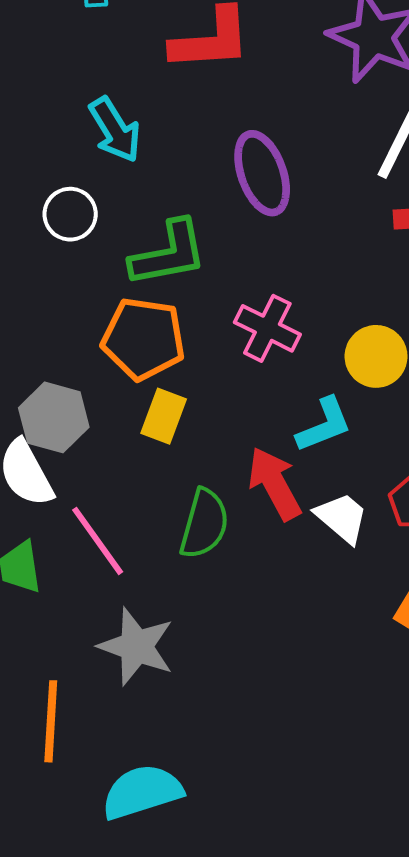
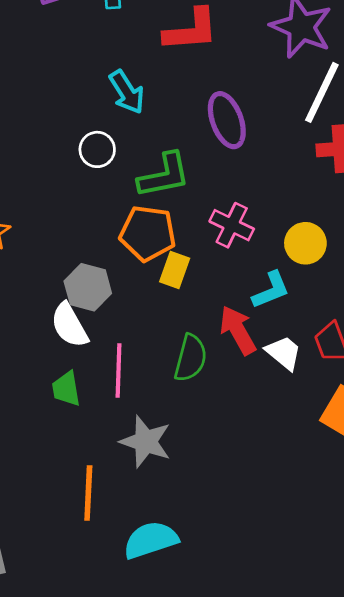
yellow rectangle: (164, 416) -> (175, 270), moved
pink line: (98, 541) -> (118, 370), turned 38

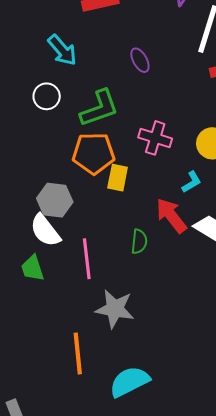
purple ellipse: (227, 120) -> (140, 60), size x0.6
cyan L-shape: (271, 290) -> (192, 182), size x0.7
green semicircle: (191, 358) -> (139, 242), size x0.7
green trapezoid: (66, 389) -> (33, 268), moved

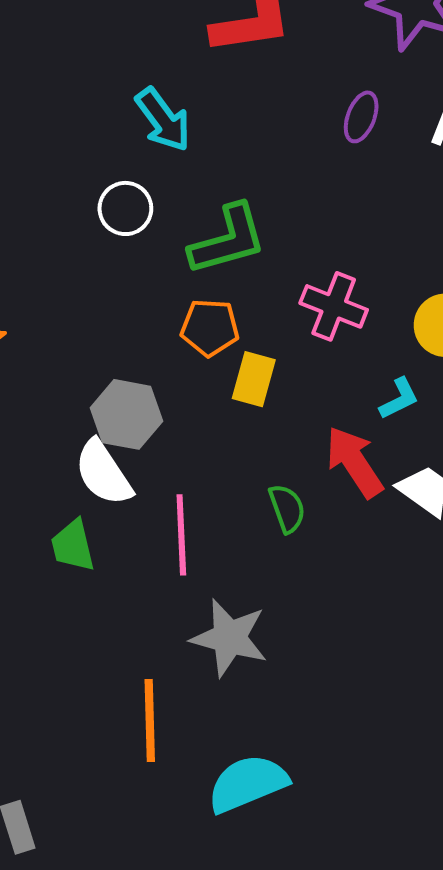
purple ellipse: (140, 60) -> (361, 117), moved, turned 45
orange pentagon: (94, 153) -> (210, 328), size x0.7
green semicircle: (139, 242) -> (287, 508), turned -30

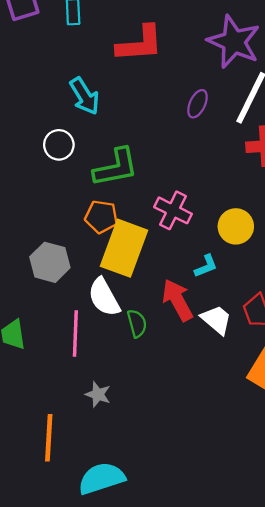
yellow rectangle: (254, 379) -> (124, 248), size x1.8
white semicircle: (103, 473) -> (104, 297), moved
gray star: (229, 638) -> (98, 394), size x0.6

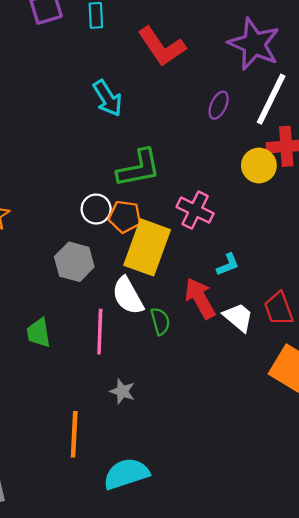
red L-shape: (140, 44) -> (162, 47), turned 60
white circle: (59, 145) -> (96, 209), moved
yellow circle: (236, 226) -> (259, 165), moved

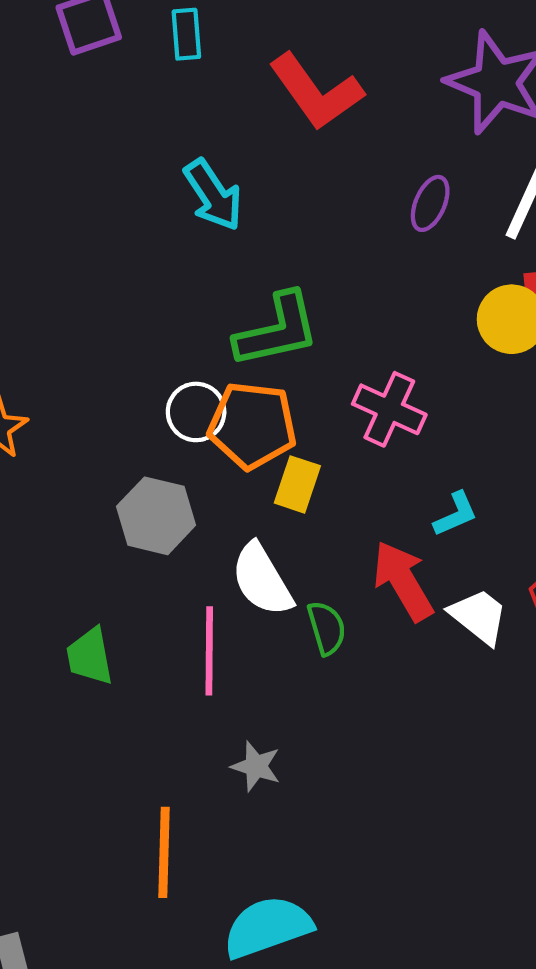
orange pentagon: (125, 217) -> (252, 425), size x1.4
yellow rectangle: (147, 247) -> (297, 484), size x0.5

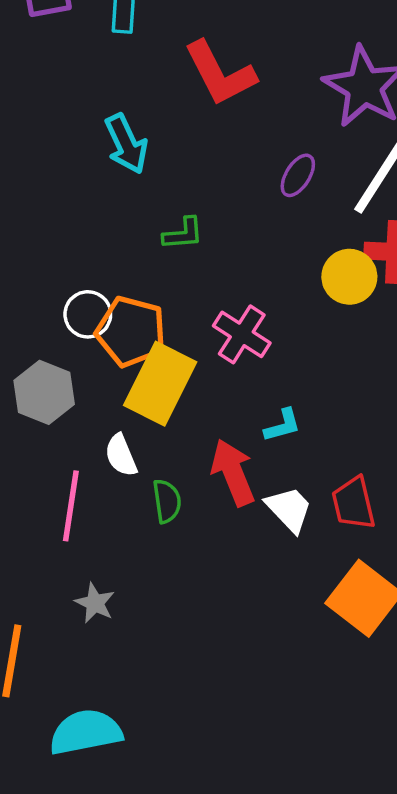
green L-shape: (277, 330) -> (183, 234), moved, size x0.6
yellow rectangle: (297, 484) -> (160, 384), size x1.8
white semicircle: (262, 580) -> (121, 455), size x0.7

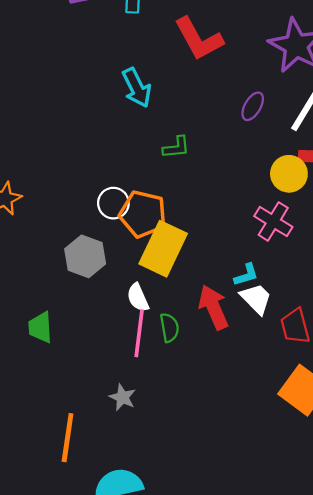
pink cross: (242, 334) -> (273, 221), moved
pink line: (71, 506) -> (139, 333), moved
white trapezoid: (289, 509) -> (256, 299), moved

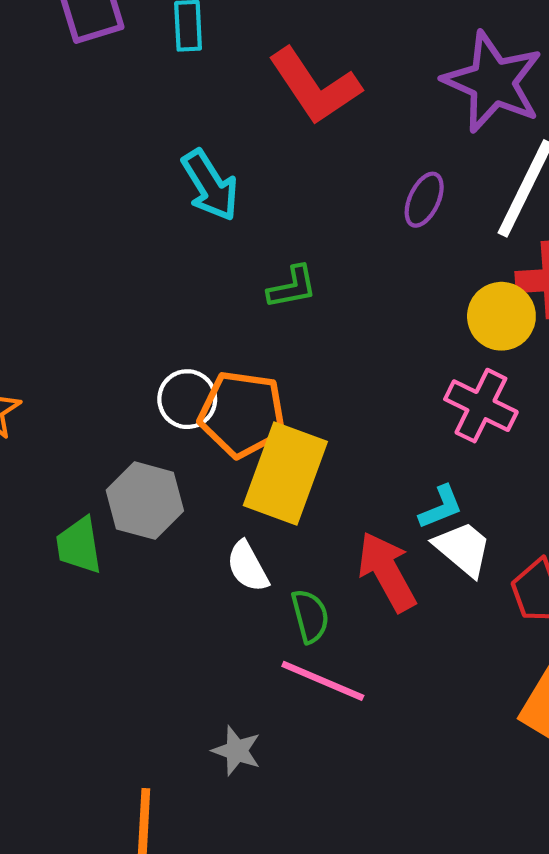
green trapezoid: (40, 327) -> (79, 545), moved
pink line: (139, 333) -> (323, 681), moved, turned -69

